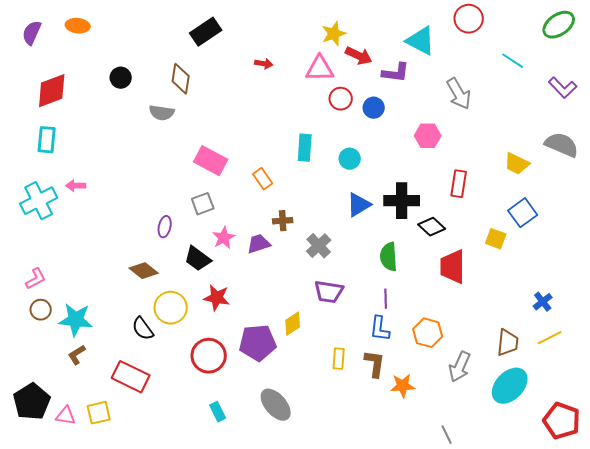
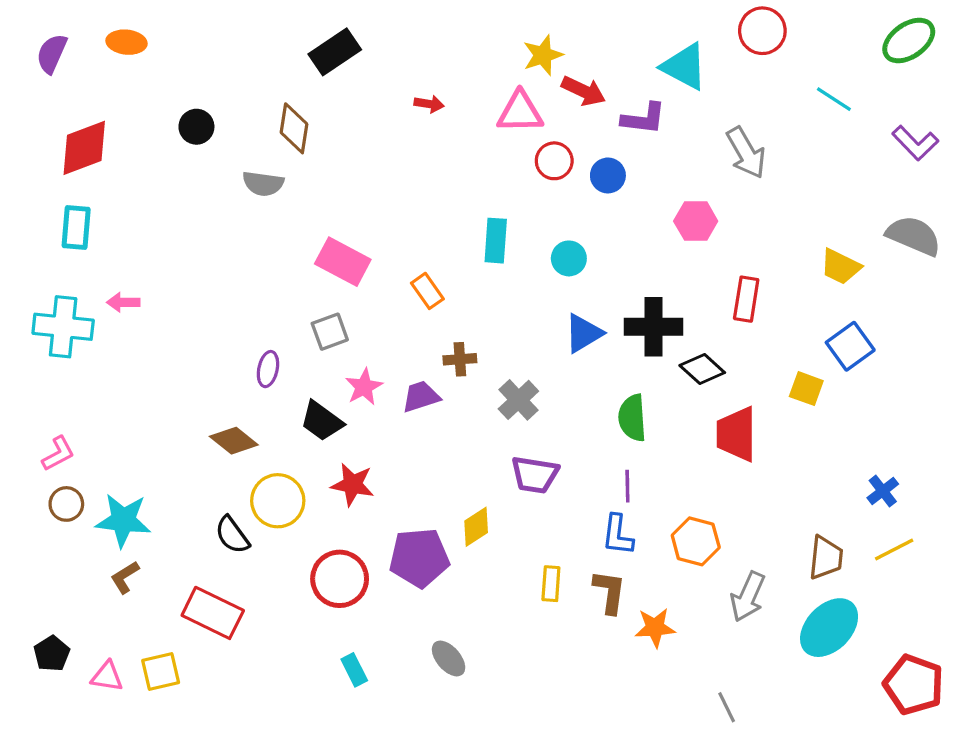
cyan cross: (39, 201) -> (63, 327), turned 33
black pentagon: (32, 402) -> (52, 654), size x0.6
gray ellipse: (276, 405) -> (449, 658), size x0.7

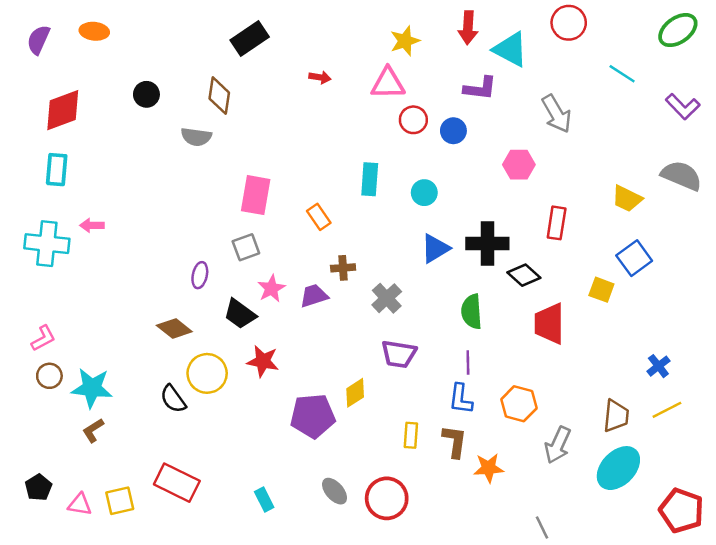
red arrow: (583, 91) -> (468, 28), moved, turned 68
pink rectangle: (343, 262) -> (256, 195), turned 72
red circle: (340, 579) -> (387, 498), moved
red rectangle: (213, 613) -> (177, 483), moved

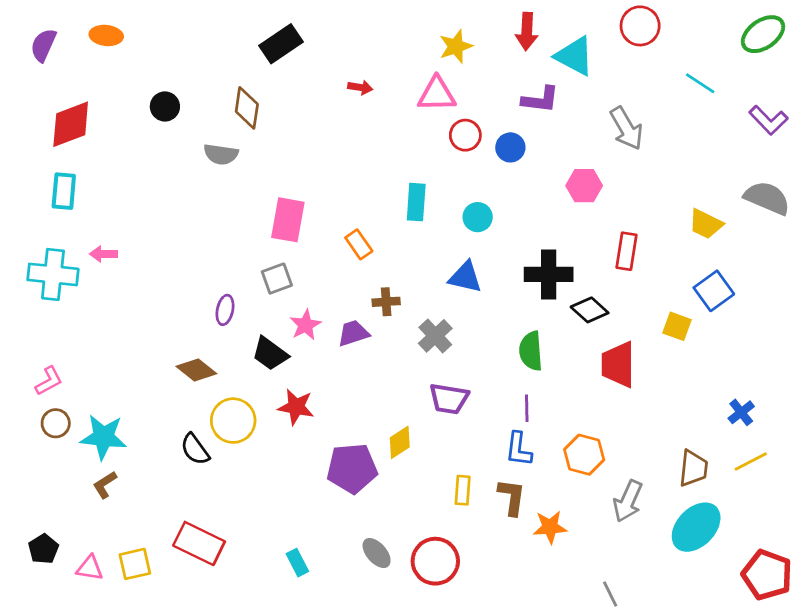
blue triangle: (435, 248) -> (465, 277), moved, turned 44

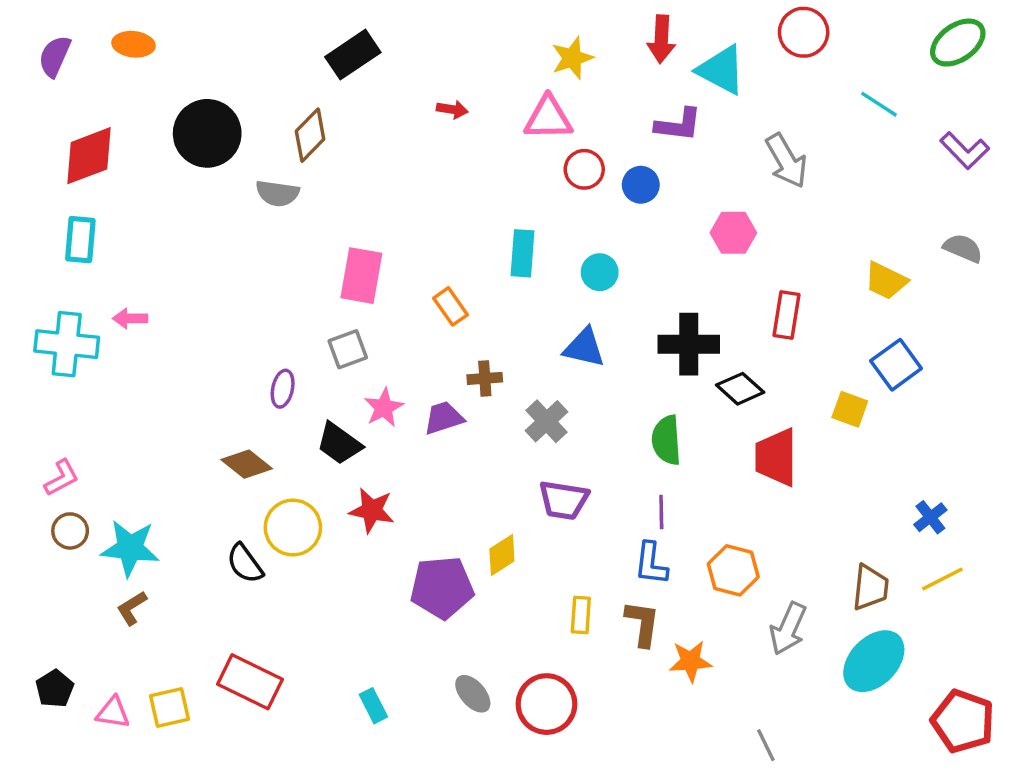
black circle: (165, 106) -> (207, 133), size x1.8
brown diamond: (247, 108) -> (310, 135), turned 36
gray semicircle: (767, 198) -> (963, 248), size x0.7

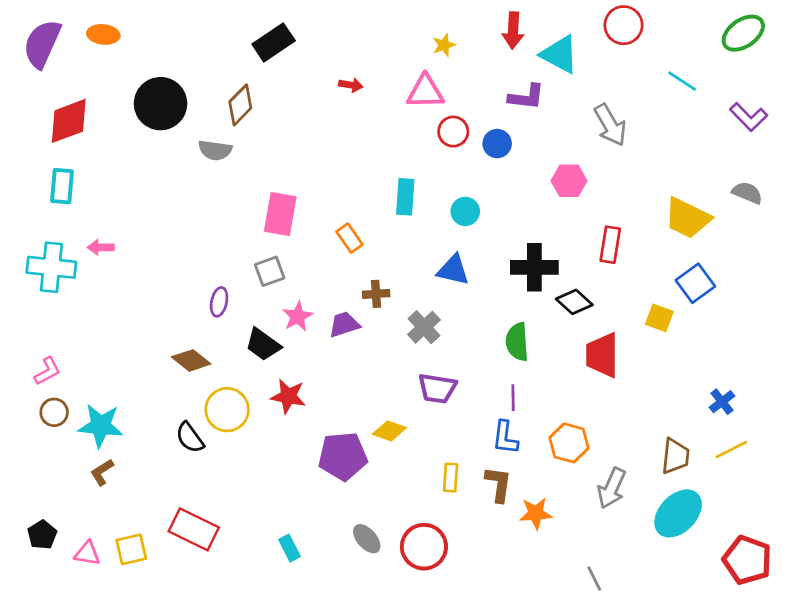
purple semicircle: (55, 56) -> (42, 44), size x1.5
yellow star: (572, 58) -> (444, 45), size x0.7
yellow trapezoid: (886, 281) -> (687, 218), size x1.4
yellow diamond: (502, 555) -> (389, 431), turned 52

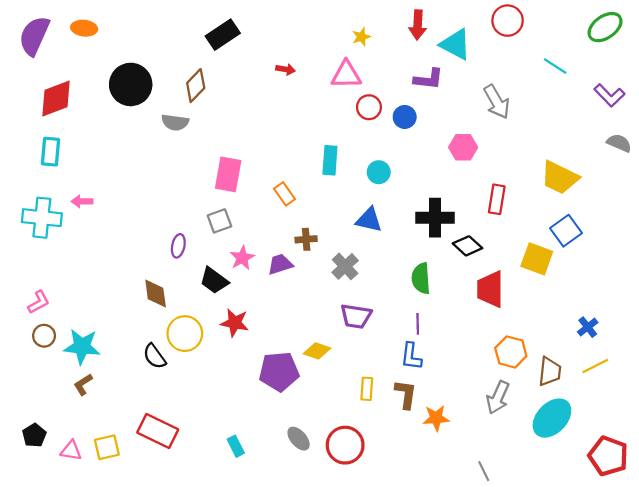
gray semicircle: (747, 193) -> (619, 143), moved
yellow square: (659, 318) -> (537, 259), size x1.4
brown diamond: (191, 360) -> (156, 293), turned 44
orange hexagon: (569, 443) -> (511, 352), moved

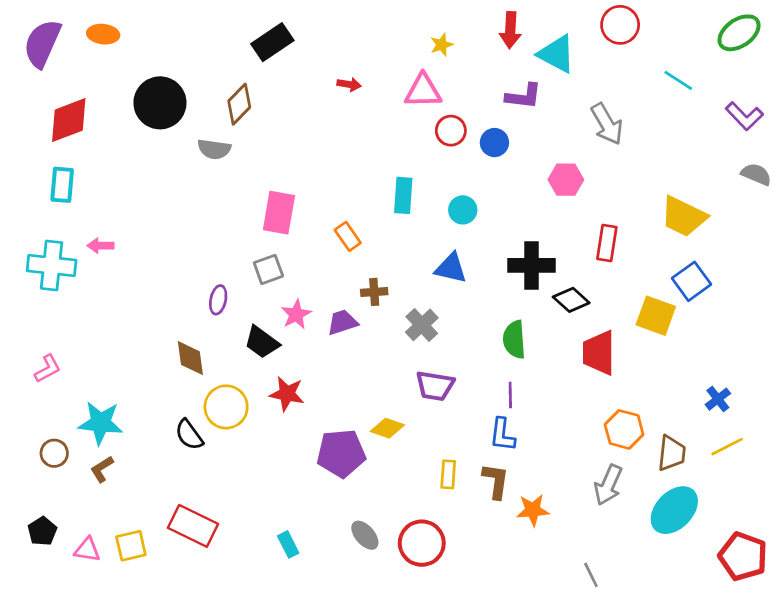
brown circle: (44, 336) -> (54, 453), moved

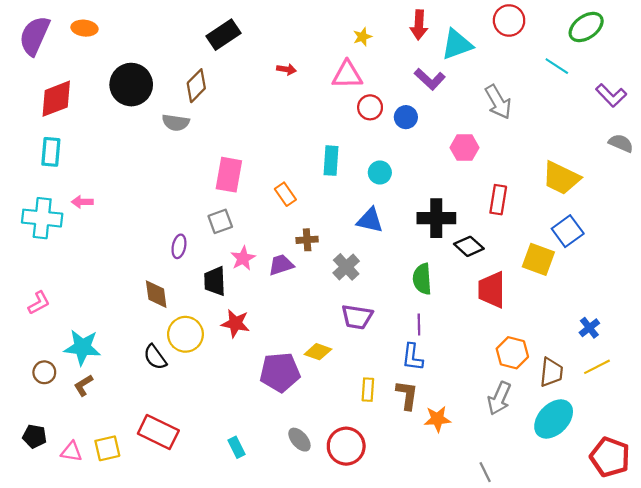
green ellipse: (739, 33) -> (586, 27), moved
cyan triangle: (557, 54) -> (457, 44), turned -48
purple L-shape: (524, 96) -> (430, 79), turned 36
black trapezoid: (262, 342) -> (215, 281), turned 52
black pentagon: (42, 531) -> (35, 436), turned -30

